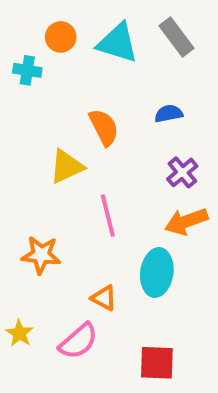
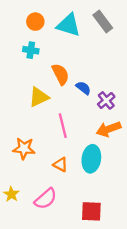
cyan cross: (27, 70) -> (31, 50), moved
blue semicircle: (169, 114) -> (83, 88), moved, turned 49
orange triangle: (104, 298) -> (60, 164), moved

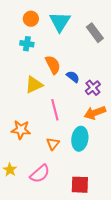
gray rectangle: (103, 22) -> (95, 33), moved
cyan triangle: (68, 25) -> (60, 22), turned 45
orange triangle: (60, 164) -> (53, 144), turned 40

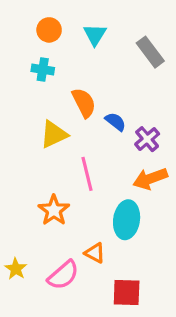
cyan triangle: (60, 22) -> (95, 35), size x0.7
orange star: (21, 130) -> (54, 210), moved, turned 30
orange triangle: (53, 144) -> (95, 253), moved, turned -40

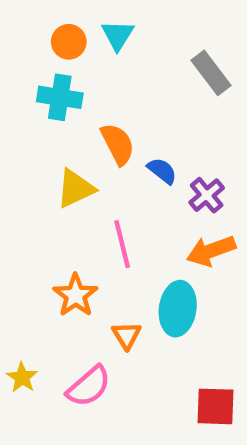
cyan triangle: (95, 35) -> (118, 35), moved
cyan cross: (43, 69) -> (60, 97), size x1.4
orange triangle: (95, 253) -> (127, 335), moved, turned 30
red square: (127, 293) -> (215, 406), moved

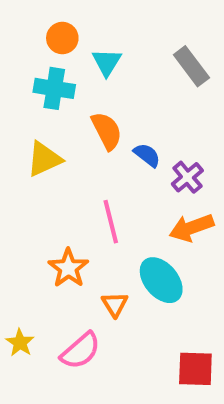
cyan triangle: (118, 35) -> (107, 62), moved
yellow triangle: (75, 189) -> (44, 159), moved
cyan ellipse: (178, 309) -> (161, 280), turned -48

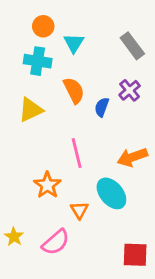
blue semicircle: (147, 155) -> (102, 107), turned -108
purple cross: (187, 177) -> (130, 90), moved

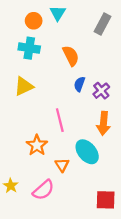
cyan triangle: (74, 43) -> (58, 13), moved
gray rectangle: (132, 46) -> (102, 24), moved, turned 65
orange semicircle: (74, 90) -> (71, 56), moved
purple cross: (130, 90) -> (101, 91), moved
orange arrow: (132, 157) -> (103, 123), turned -65

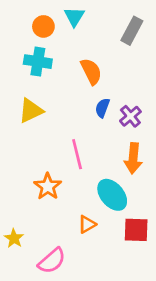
orange triangle: (62, 165) -> (87, 224), moved, turned 32
pink semicircle: (43, 190) -> (52, 261), moved
red square: (106, 200) -> (136, 230), moved

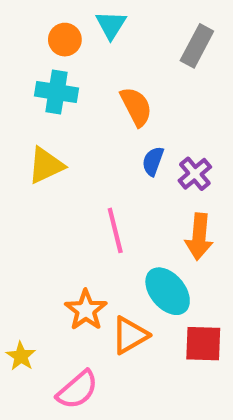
orange star: (48, 186) -> (86, 310), moved
orange triangle: (87, 224) -> (130, 335), size x1.4

